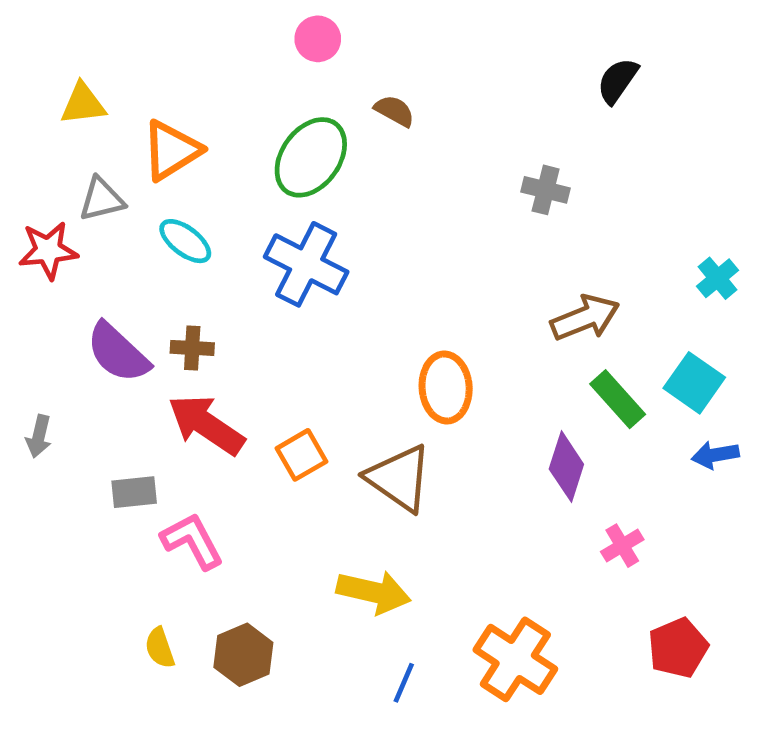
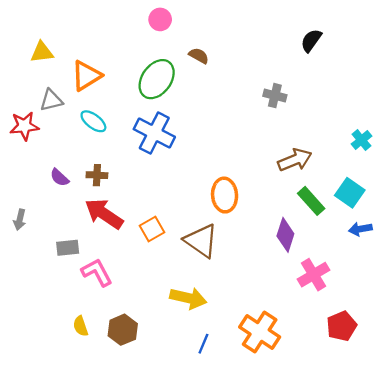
purple semicircle: (118, 353) -> (59, 177), size x0.6
pink cross: (622, 546) -> (313, 275), size x1.5

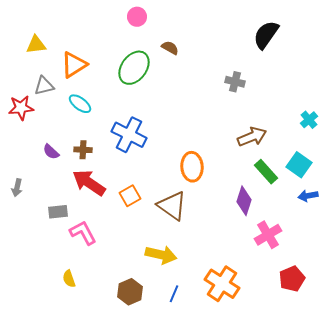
black semicircle: (311, 41) -> (266, 35), size x1.4
blue cross: (154, 133) -> (129, 135), moved
brown hexagon: (123, 330) -> (130, 292), moved

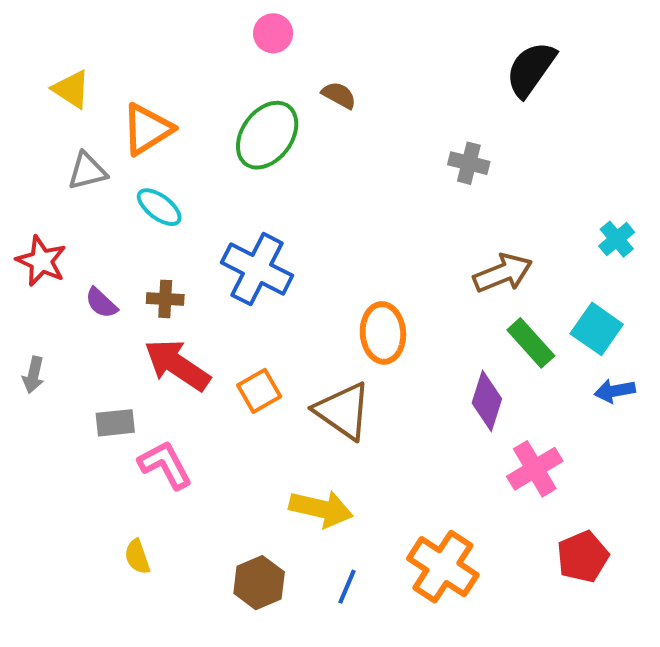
yellow triangle: (36, 45) -> (71, 89), turned 40
red star: (21, 108) -> (41, 261), moved, turned 30

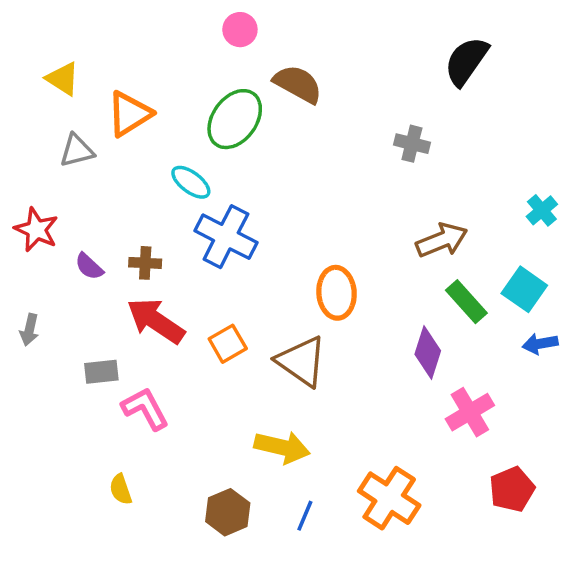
brown semicircle: (339, 95) -> (298, 84), size x1.6
cyan ellipse: (159, 207) -> (191, 182), moved

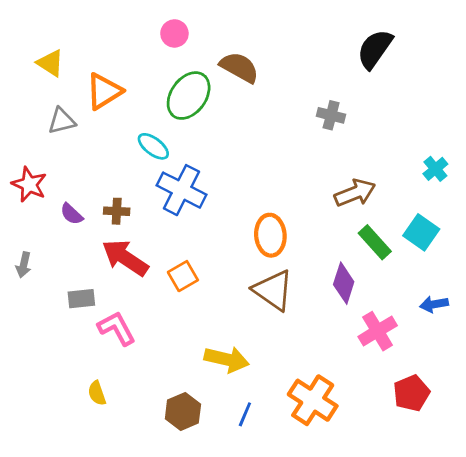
pink circle: (240, 30) -> (174, 33), moved
blue arrow: (540, 344) -> (434, 304), moved
brown triangle: (301, 361) -> (273, 290), moved

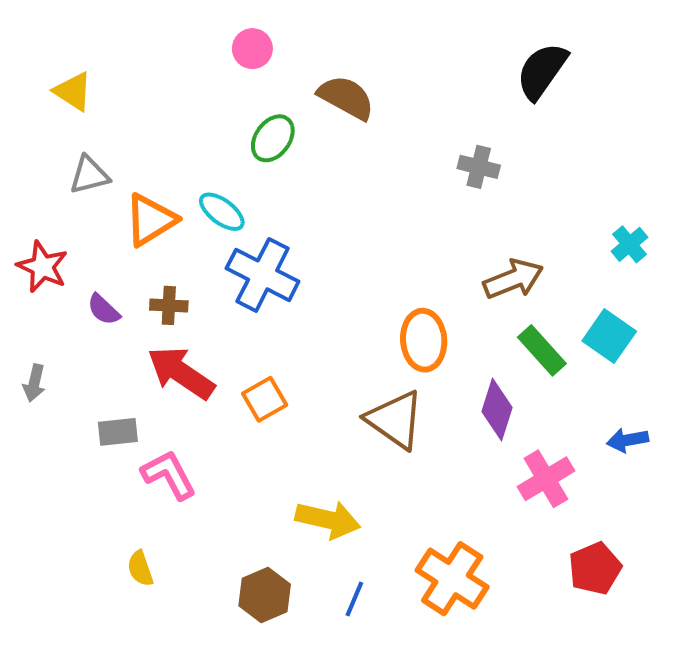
orange triangle: (104, 91) -> (150, 220), moved
green ellipse: (189, 96) -> (273, 138), size x0.7
orange ellipse: (270, 235) -> (424, 340), moved

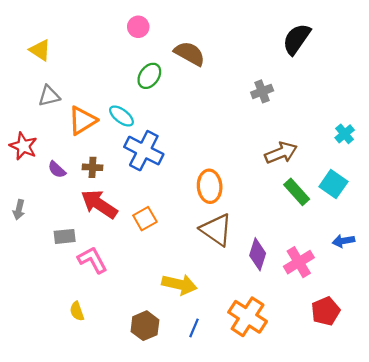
gray cross: (479, 167) -> (262, 91), turned -35
orange ellipse: (424, 340) -> (210, 186), moved
purple diamond: (497, 409) -> (258, 254), moved

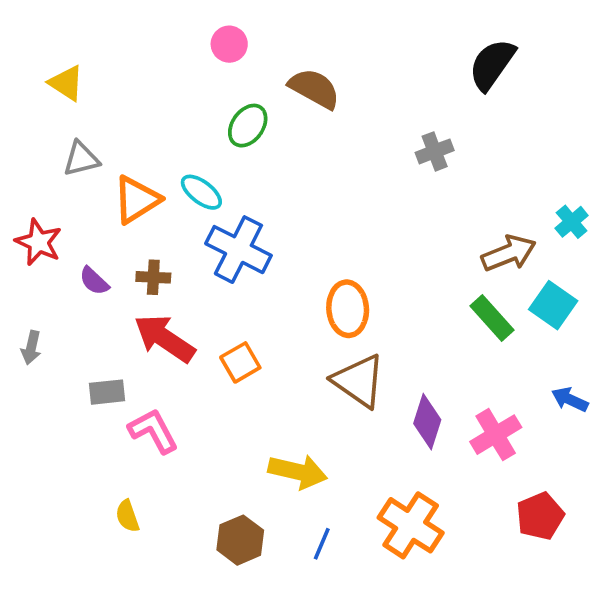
brown arrow: (281, 153) -> (509, 253), moved
blue arrow: (343, 241) -> (570, 399), turned 35

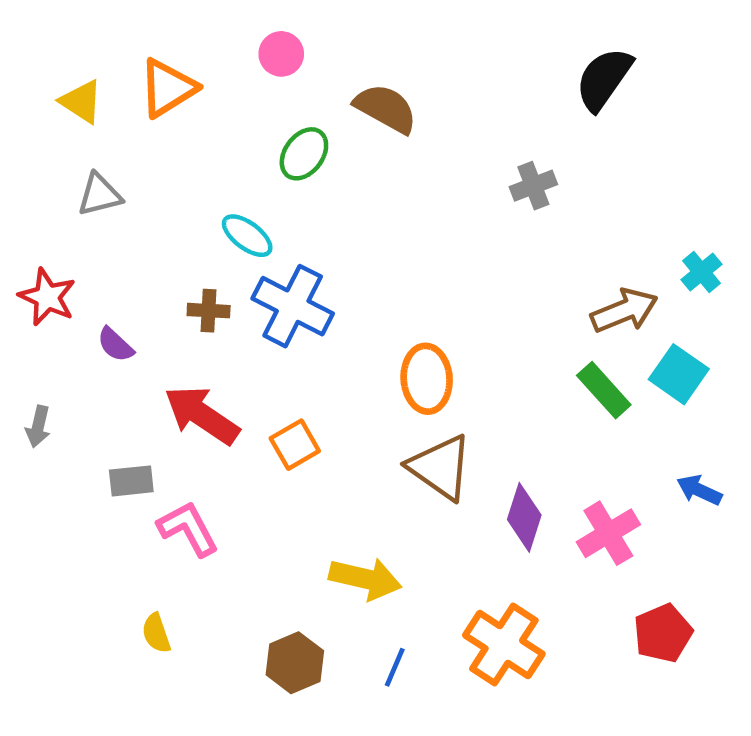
orange triangle: (137, 200) -> (168, 88), moved
brown cross: (153, 277) -> (209, 311), moved

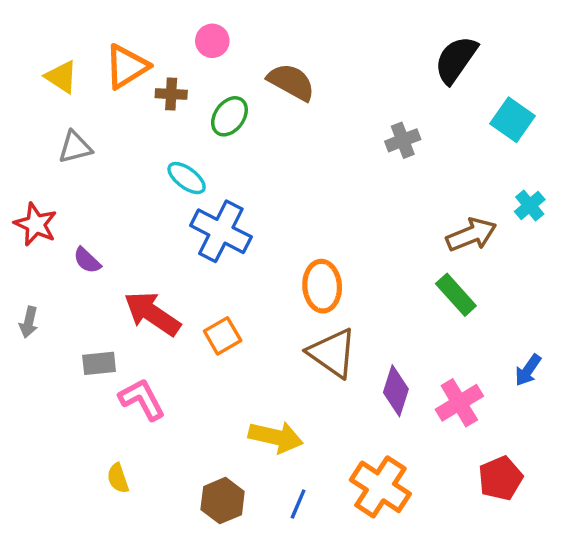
brown cross: (209, 311) -> (171, 94), moved
cyan square: (679, 374) -> (513, 120), moved
blue arrow: (699, 490) -> (528, 370), turned -80

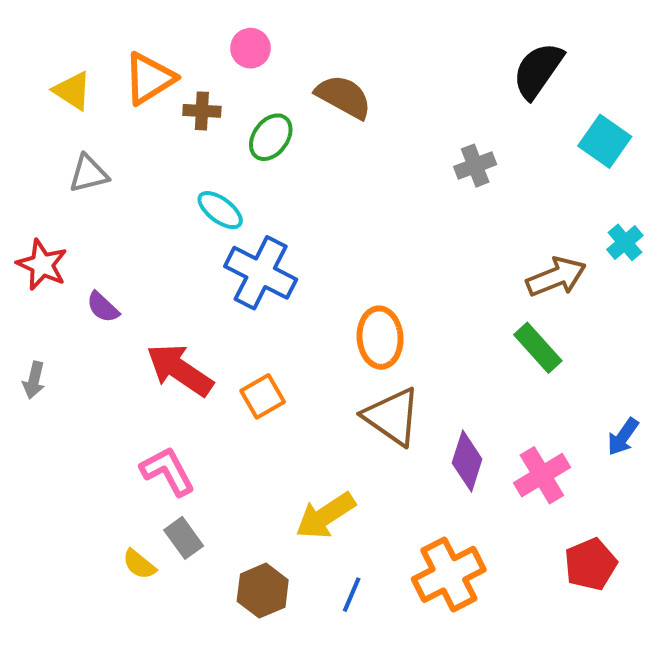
gray rectangle: (99, 363) -> (184, 538), moved, turned 60
yellow arrow: (276, 437) -> (325, 516), turned 134
yellow semicircle: (118, 478) -> (139, 564), turned -32
orange cross: (380, 487) -> (449, 574), turned 30

